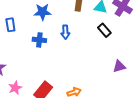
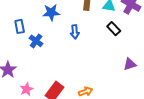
blue cross: (39, 40) -> (36, 41), moved, turned 32

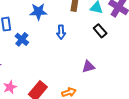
purple triangle: (130, 64) -> (88, 67), moved

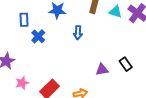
black rectangle: (100, 31) -> (126, 64), moved

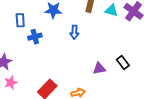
blue cross: (38, 36) -> (35, 37), turned 32
pink star: (22, 83) -> (11, 83), moved

